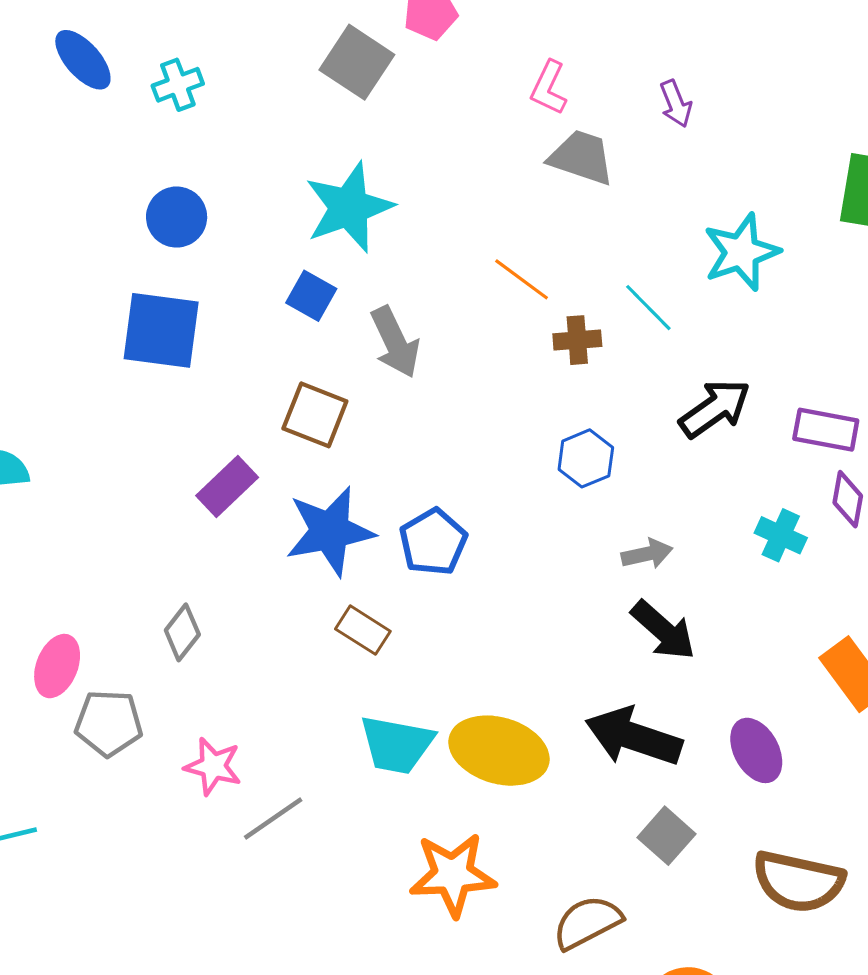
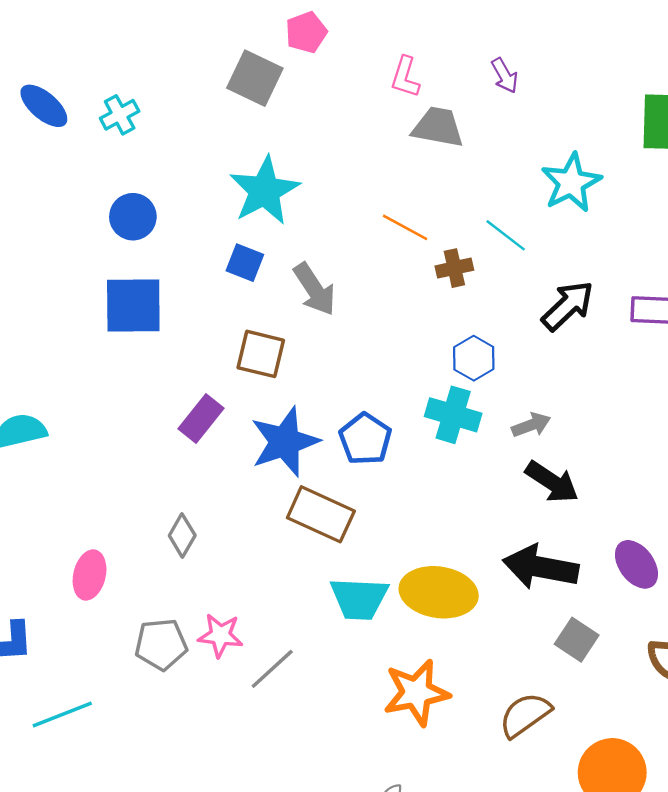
cyan cross: (781, 535) -> (453, 415), moved, size x1.4
brown rectangle: (363, 630) -> (321, 514), size x1.6
gray pentagon: (109, 723) -> (161, 644), moved

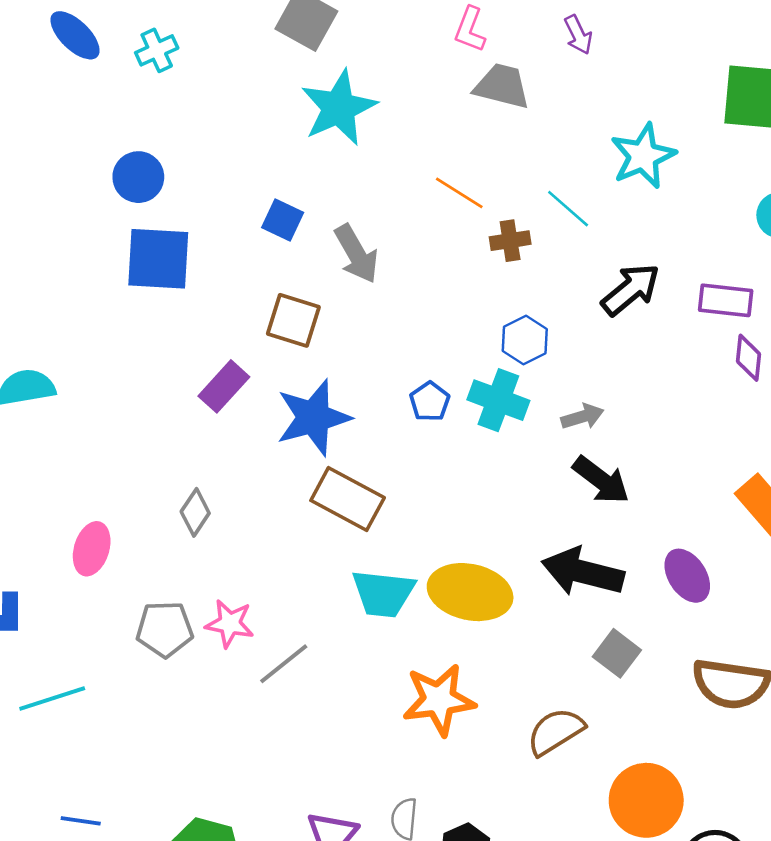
cyan star: (265, 191) -> (339, 108), moved
blue circle: (133, 217) -> (138, 177), moved
blue pentagon: (365, 439) -> (430, 402), moved, size x0.7

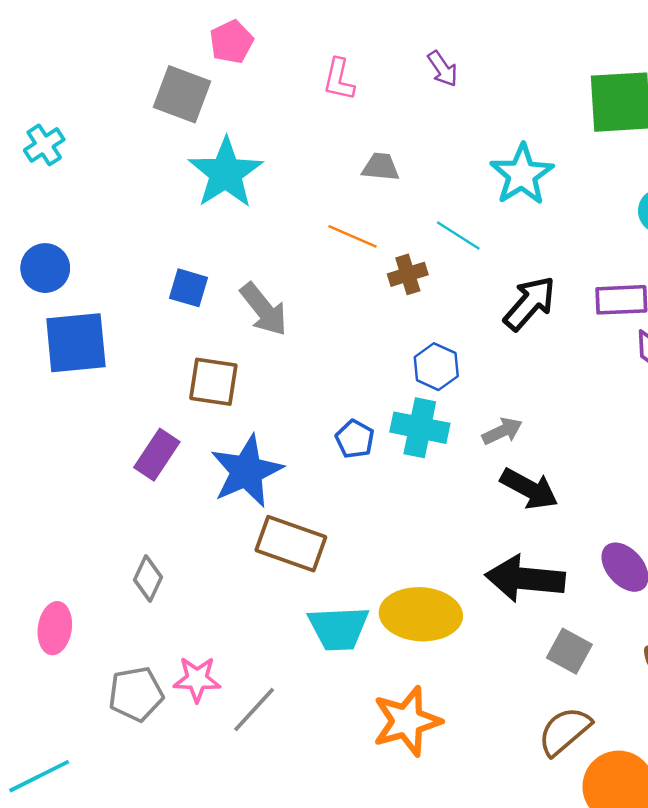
gray trapezoid: (502, 86) -> (381, 167), moved, size x0.7
brown semicircle: (556, 732) -> (564, 731), moved

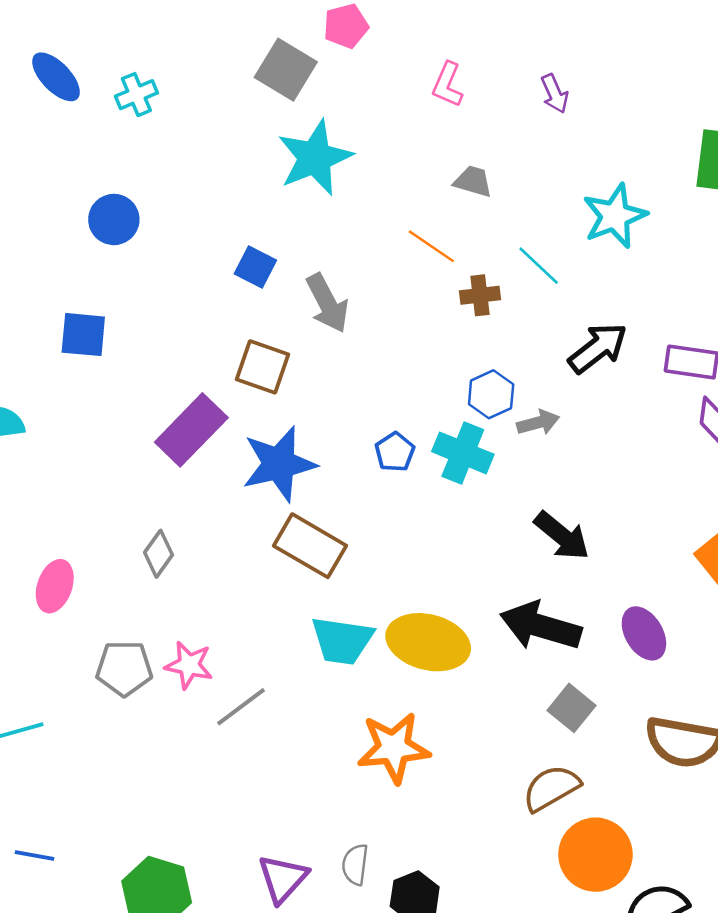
blue square: (76, 343) -> (83, 335), moved, size x0.7
gray arrow: (502, 431) -> (538, 423), moved
purple rectangle: (157, 455) -> (191, 430), size x1.4

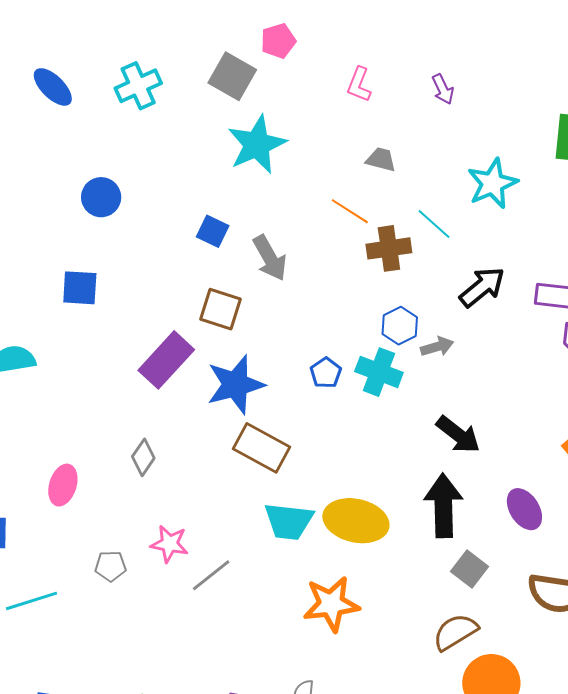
cyan cross: (136, 95) -> (138, 86), moved, size x1.4
brown cross: (480, 295) -> (389, 248), size x1.4
black arrow: (541, 626) -> (443, 506), turned 74
gray pentagon: (124, 668) -> (111, 566), moved, size x0.7

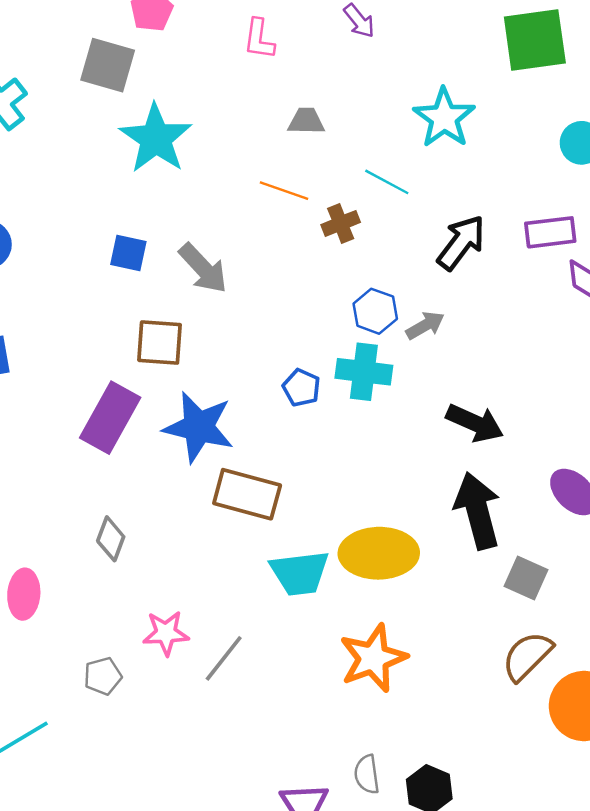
brown cross: (389, 248) -> (341, 223), size x0.7
blue star: (236, 385) -> (199, 427), turned -30

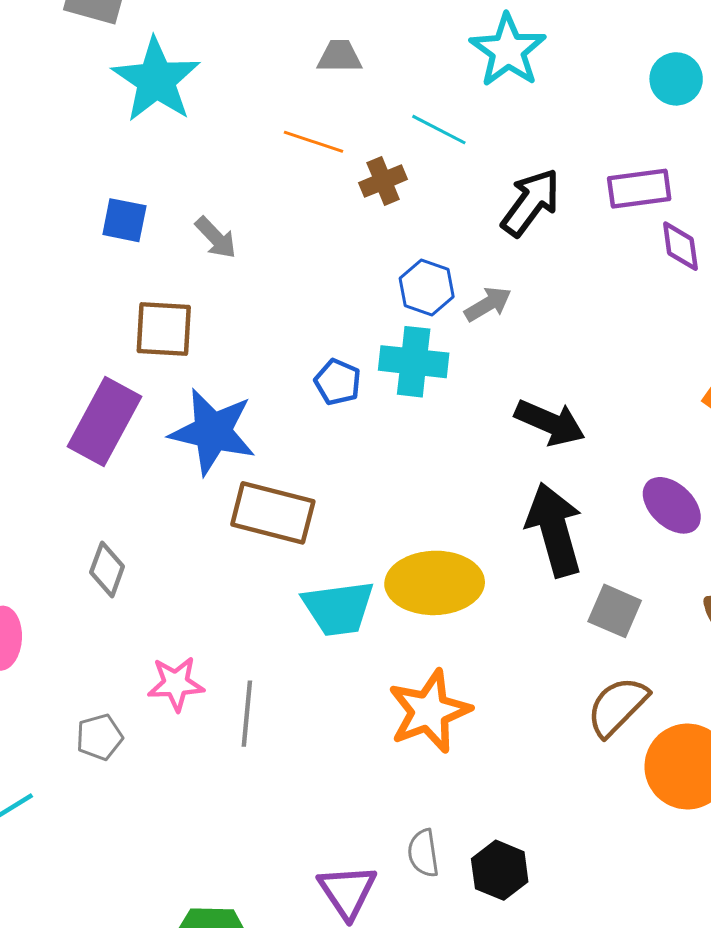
gray arrow: (203, 268) -> (216, 238), size x0.7
gray line: (224, 658) -> (247, 714), turned -32

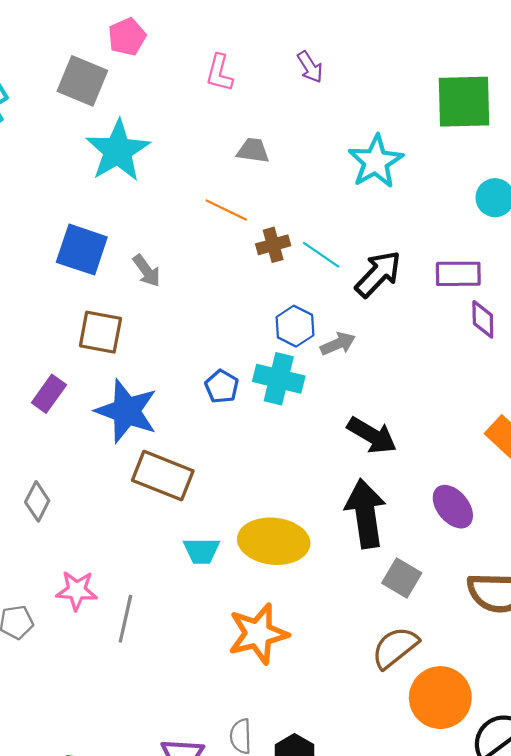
cyan line: (439, 130) -> (321, 255), moved
blue square: (124, 220) -> (82, 250), size x1.5
purple rectangle: (104, 421) -> (49, 394), size x0.6
cyan trapezoid: (338, 608) -> (202, 551), size x0.7

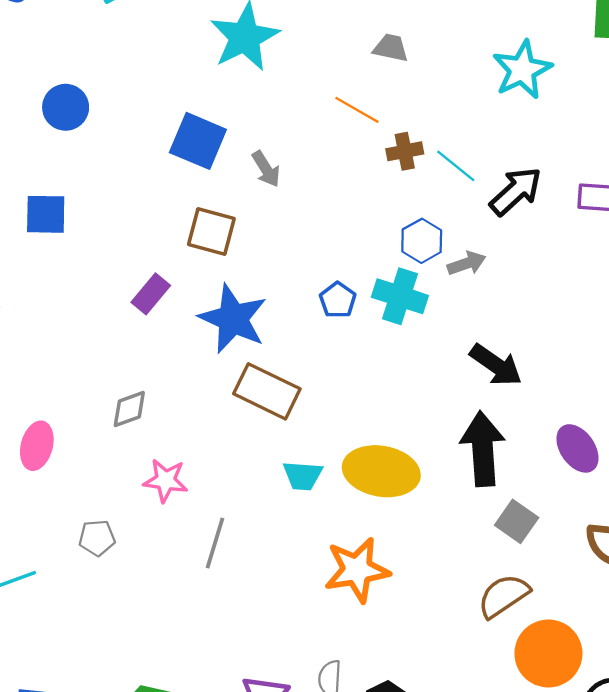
gray diamond: (37, 501) -> (129, 409), turned 39
pink star: (77, 591) -> (166, 480), moved

